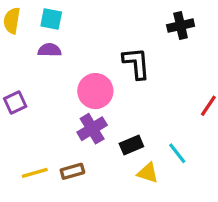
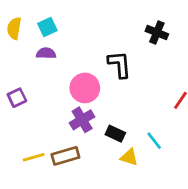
cyan square: (51, 19) -> (47, 27), turned -36
black cross: (181, 26) -> (157, 33), turned 35
black rectangle: (131, 145) -> (115, 134), turned 48
brown rectangle: (72, 171) -> (65, 156), size x1.4

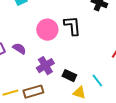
purple semicircle: (46, 53) -> (19, 49), moved, turned 32
pink circle: (85, 88) -> (47, 30), moved

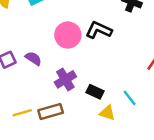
black L-shape: (72, 26) -> (99, 30), turned -60

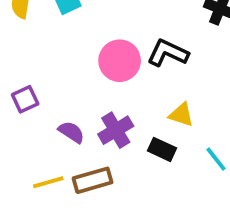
purple semicircle: (33, 58) -> (71, 132), moved
yellow triangle: (107, 113) -> (181, 115), moved

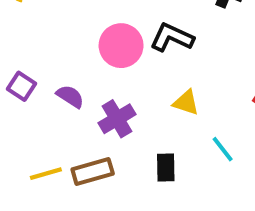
purple square: (25, 99) -> (21, 86), turned -32
purple semicircle: (71, 132) -> (70, 96), moved
black rectangle: (162, 149) -> (166, 167), moved, turned 64

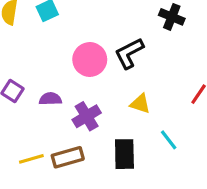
black L-shape: (172, 37) -> (129, 53), turned -52
purple semicircle: (70, 96) -> (50, 99), turned -35
black rectangle: (166, 167) -> (124, 154), size x1.4

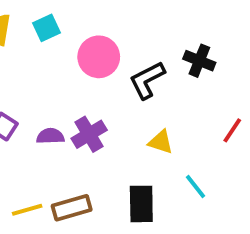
black cross: (172, 17) -> (199, 61), moved
pink circle: (90, 59) -> (99, 57), moved
purple cross: (87, 116) -> (89, 134), moved

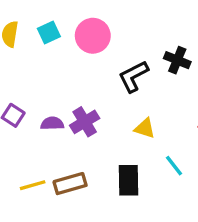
pink circle: (99, 57) -> (93, 36), moved

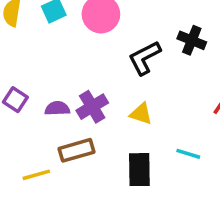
yellow triangle: (145, 128) -> (141, 114), moved
cyan line: (174, 166) -> (188, 154), turned -35
brown rectangle: (70, 184) -> (76, 150), moved

